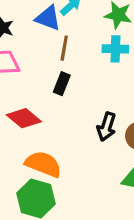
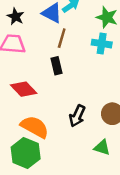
black rectangle: (62, 84) -> (56, 66), turned -42
black arrow: (106, 127) -> (77, 116), moved

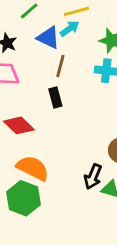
black arrow: (77, 116) -> (93, 177), moved

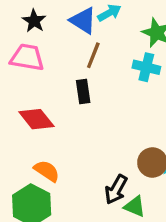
orange semicircle: (33, 168) -> (47, 171), size x0.7

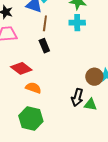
orange semicircle: (47, 171) -> (33, 88), moved

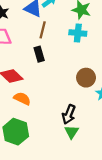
brown circle: (94, 77) -> (86, 78), moved
green triangle: (90, 105) -> (72, 132), moved, turned 48

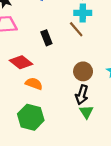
brown line: (43, 30) -> (76, 29), moved, turned -49
brown circle: (86, 78) -> (83, 71), moved

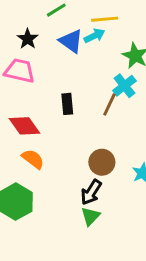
cyan cross: (83, 13) -> (124, 86), turned 35
brown line: (76, 29) -> (109, 104), turned 49

